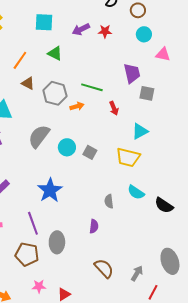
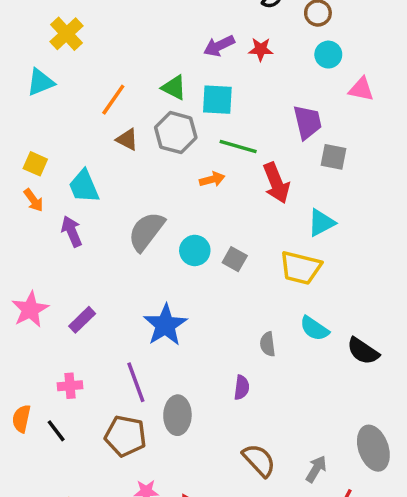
cyan square: (44, 22) -> (217, 100), moved
gray hexagon: (55, 93) -> (176, 133), moved
red arrow: (114, 108) -> (276, 183), size x1.6

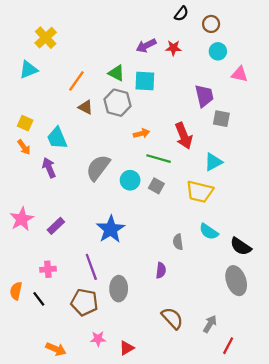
green line: (238, 146) -> (159, 159), moved
gray ellipse: (373, 448) -> (236, 281), moved

